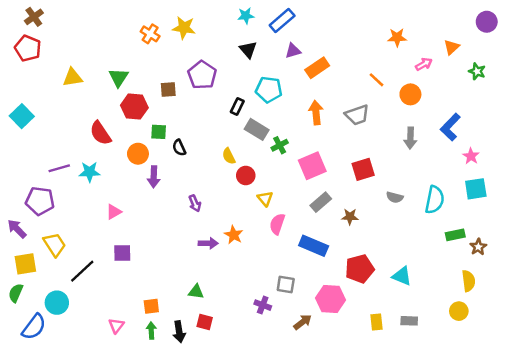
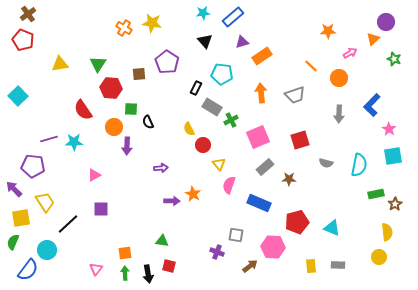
purple circle: (487, 22) -> (386, 22), moved
purple arrow: (195, 203) -> (161, 168), turned -72

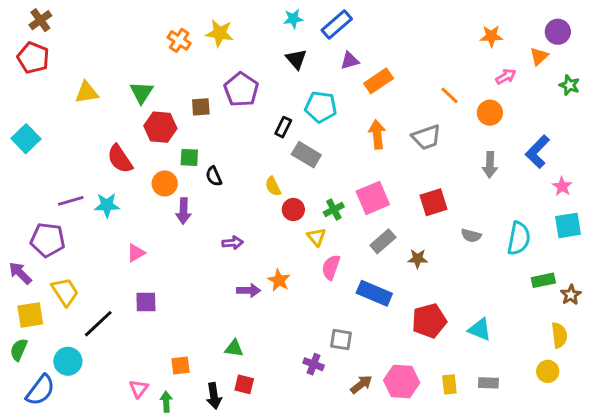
orange star: (328, 31) -> (491, 36), moved
green cross: (231, 120) -> (334, 210), moved
pink hexagon: (273, 247) -> (402, 381), moved
green arrow: (125, 273) -> (166, 402), moved

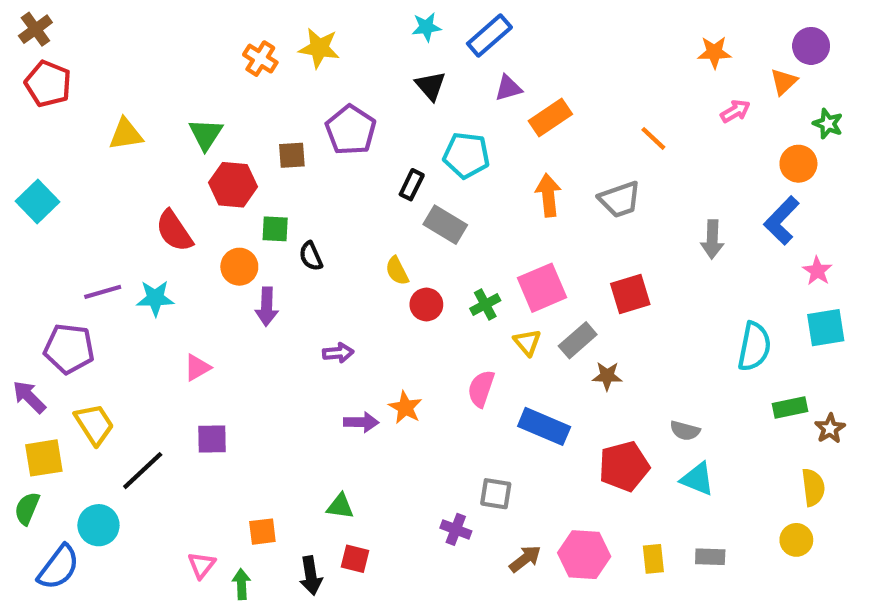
brown cross: (40, 20) -> (35, 29), moved
orange circle: (490, 113) -> (798, 164), moved
gray semicircle: (471, 236) -> (685, 431), moved
yellow triangle: (316, 237) -> (527, 342), moved
gray rectangle: (383, 241) -> (578, 340), moved

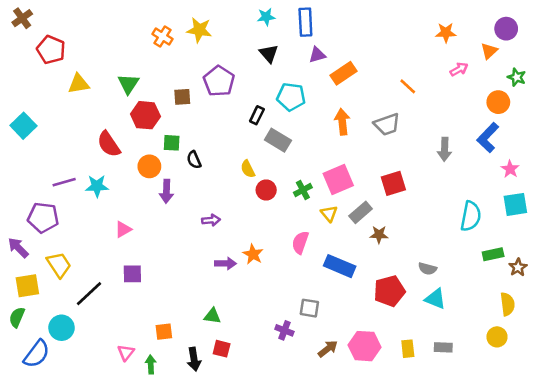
blue rectangle: (489, 35) -> (305, 22), turned -52
red pentagon: (48, 84) -> (51, 50), moved

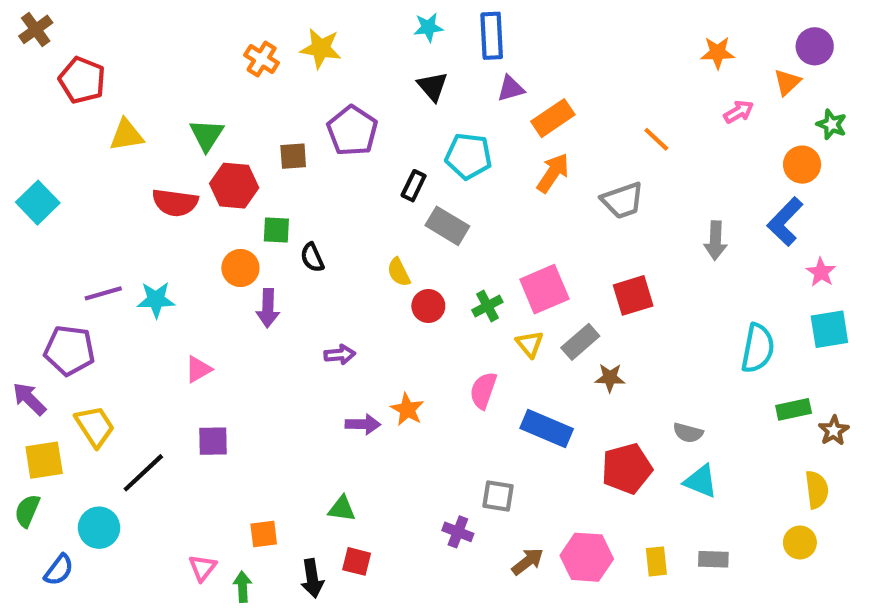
orange arrow: (342, 122) -> (553, 173), moved, turned 40
red semicircle: (109, 144) -> (175, 203), moved, turned -48
blue semicircle: (37, 354) -> (59, 570), size x0.7

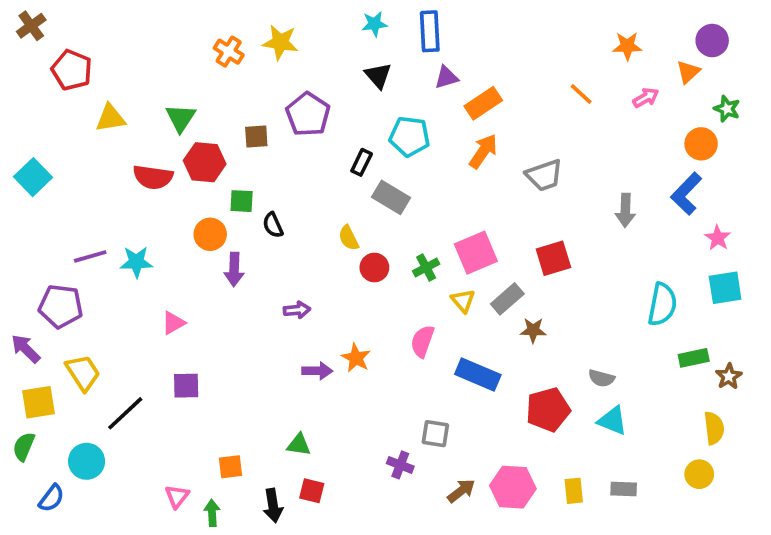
orange line: (656, 139) -> (581, 94), moved

